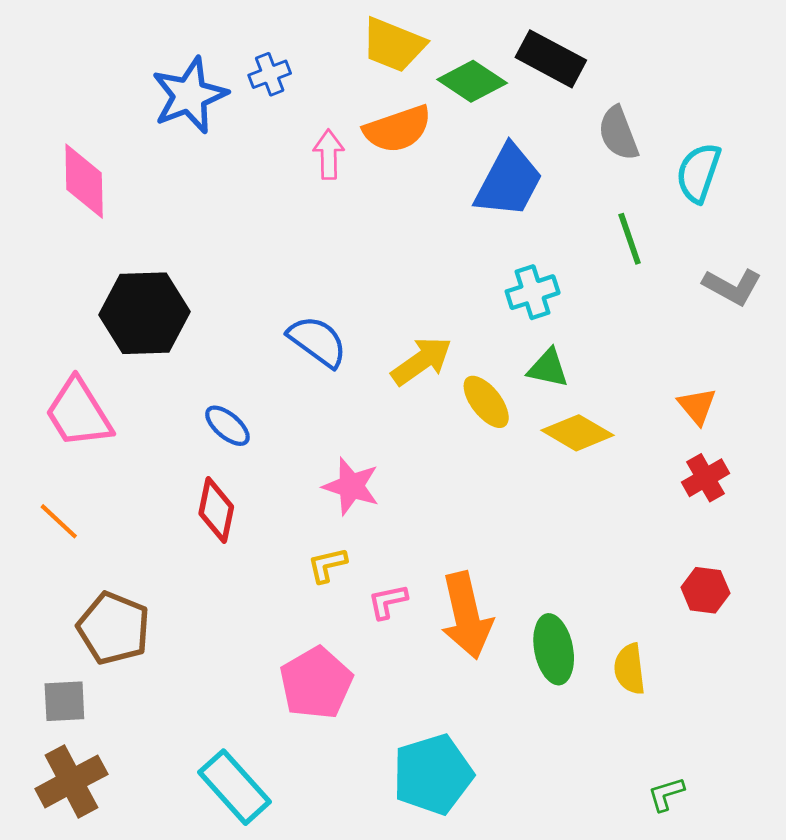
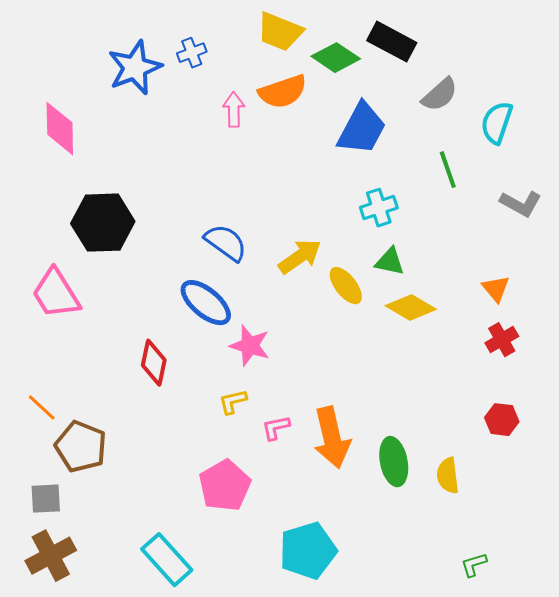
gray semicircle: (618, 133) -> (440, 95), turned -111
blue ellipse: (227, 426) -> (206, 303), moved, size x1.6
orange line: (59, 521) -> (42, 408), moved

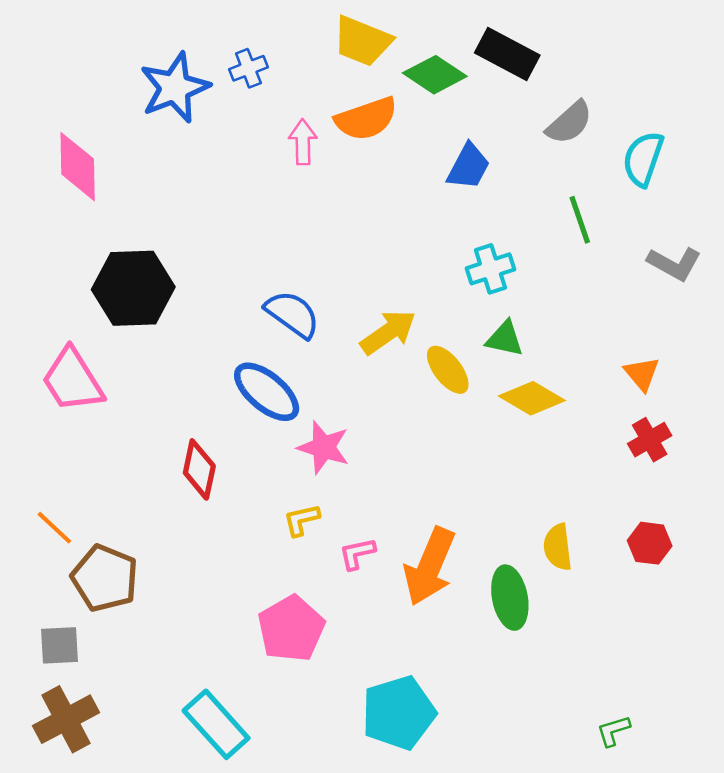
blue trapezoid: (362, 129) -> (468, 167), size x0.7
orange arrow: (332, 438) -> (430, 566), turned 36
yellow semicircle: (448, 476) -> (558, 547), moved

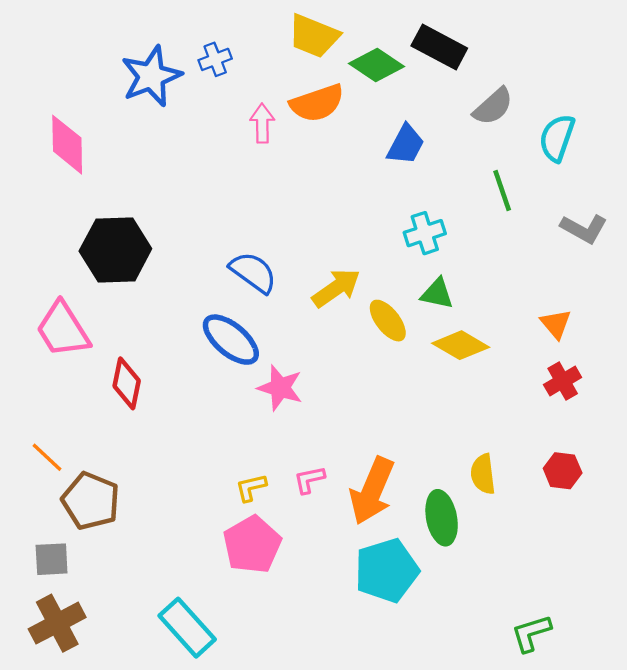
red diamond: (199, 469) -> (127, 383), moved
yellow L-shape: (302, 520) -> (251, 488), moved
cyan pentagon: (399, 713) -> (387, 570), moved
green L-shape: (613, 731) -> (531, 633), size x1.4

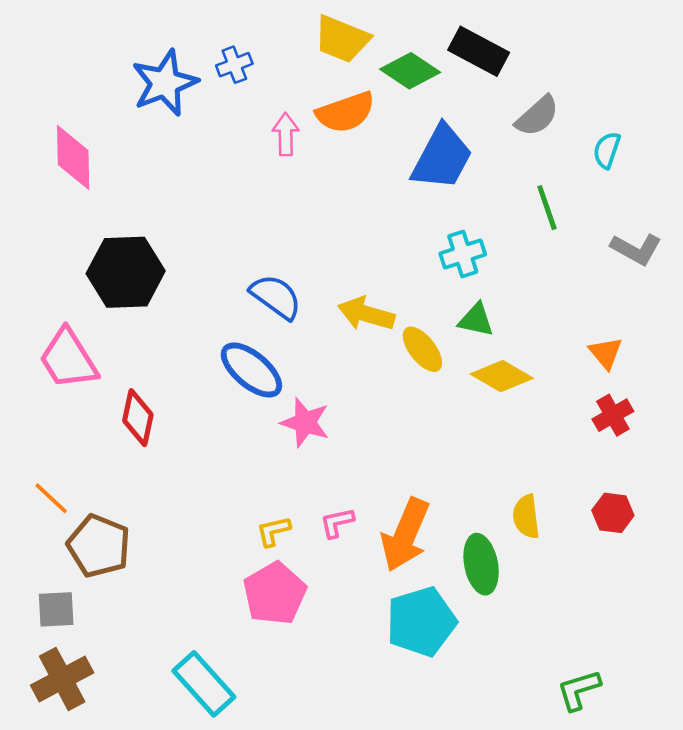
cyan semicircle: (557, 138) -> (607, 150), size x0.7
blue trapezoid: (406, 145) -> (442, 157), size x1.5
yellow arrow: (336, 288) -> (366, 314), turned -129

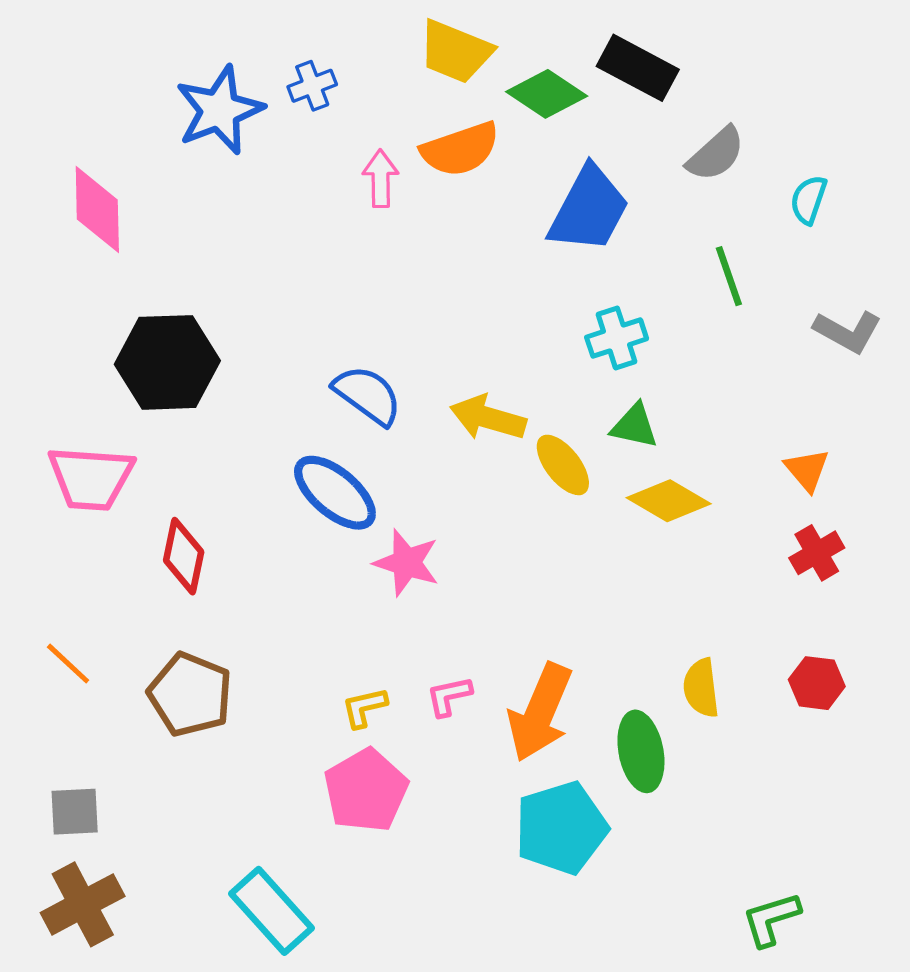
pink trapezoid: (68, 359) -> (91, 478), turned -54
brown pentagon: (99, 546) -> (190, 694), moved

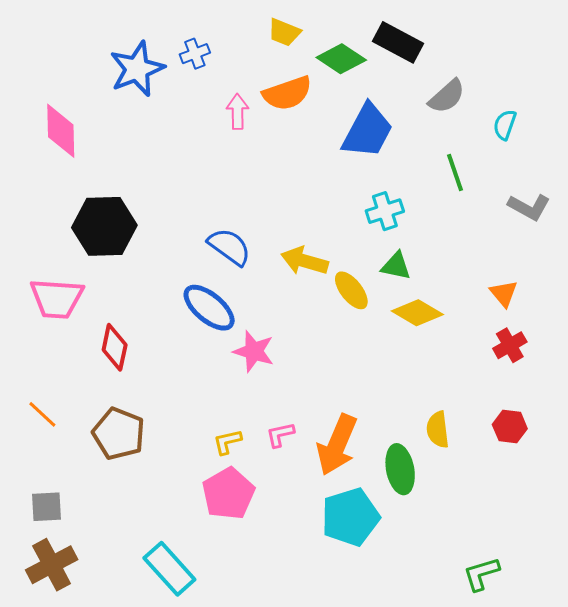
yellow trapezoid: (455, 52) -> (284, 32), size x0.7

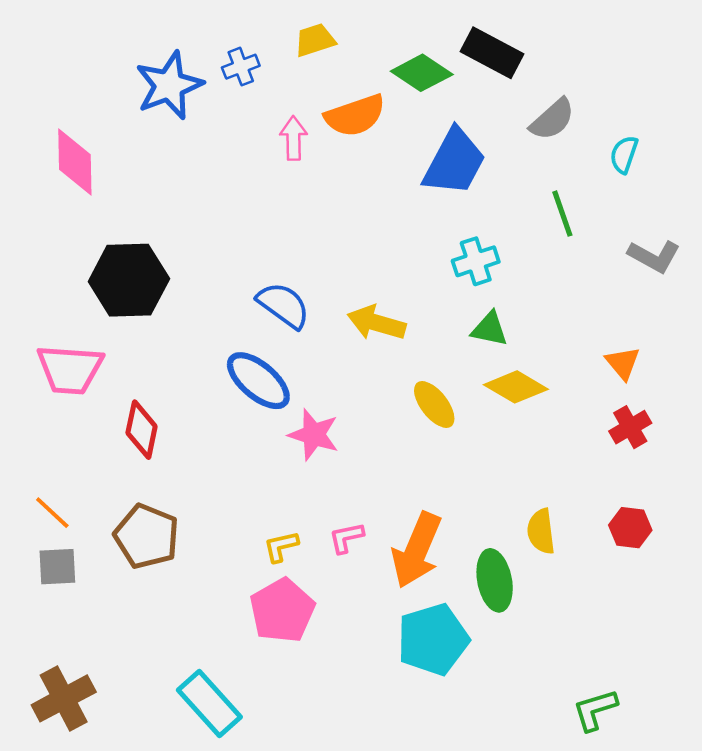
yellow trapezoid: (284, 32) -> (315, 40), moved, turned 140
yellow ellipse: (351, 290) -> (434, 404), moved
gray square: (46, 507) -> (57, 567), moved

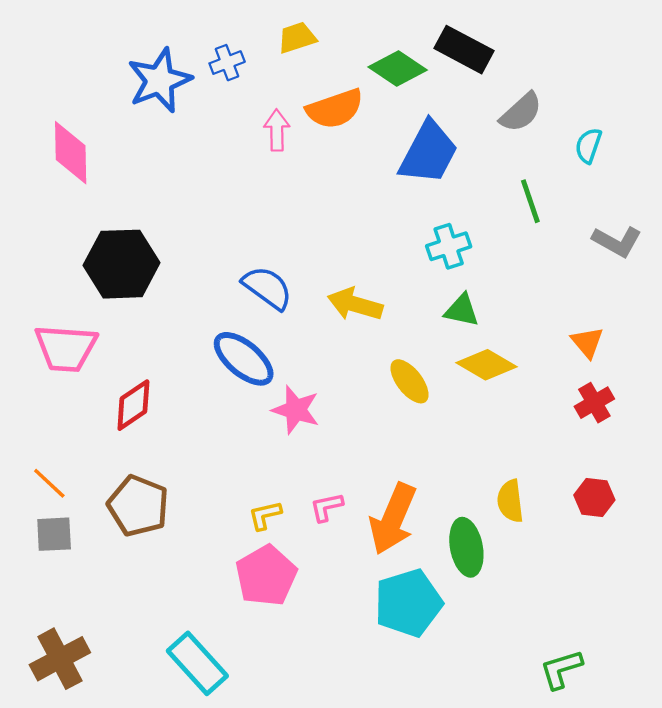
red diamond: (142, 430) -> (133, 405), turned 44

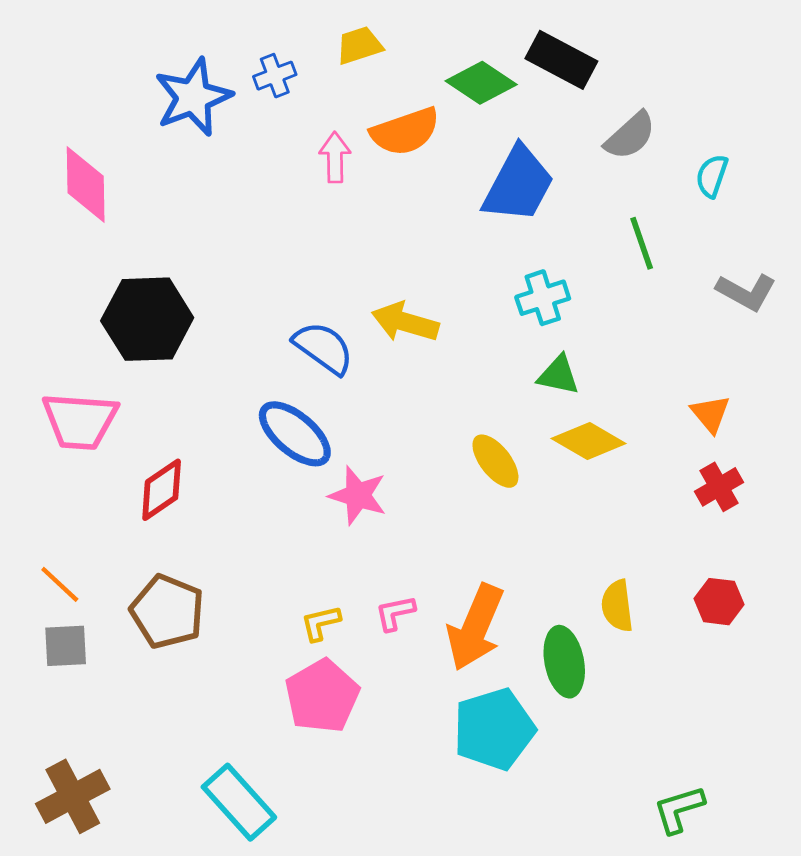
yellow arrow: (355, 304) -> (405, 322), moved

